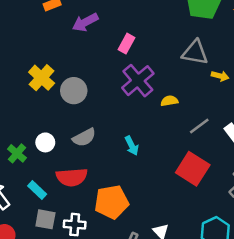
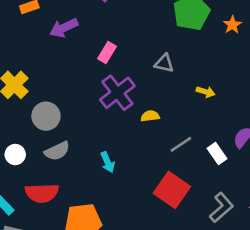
gray triangle: (195, 53) -> (164, 63), moved, size x0.7
gray circle: (74, 91) -> (46, 116), moved

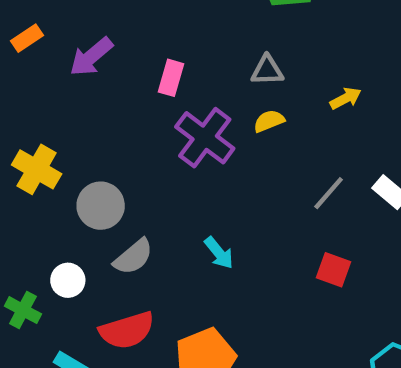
yellow arrow: (206, 92) -> (346, 98), turned -30
yellow semicircle: (150, 116) -> (269, 121), moved
red square: (172, 190) -> (334, 270), size x0.6

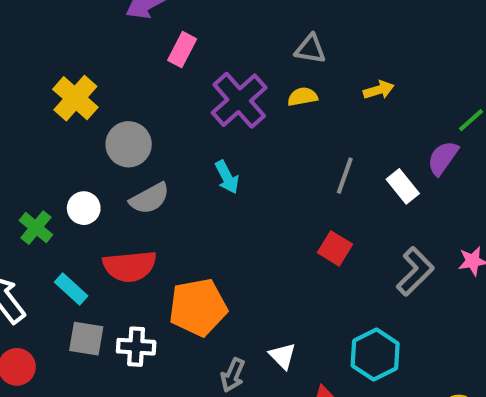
pink rectangle: (171, 78) -> (182, 50), moved
gray line: (329, 193) -> (345, 176), turned -33
cyan arrow: (219, 253) -> (227, 177), moved

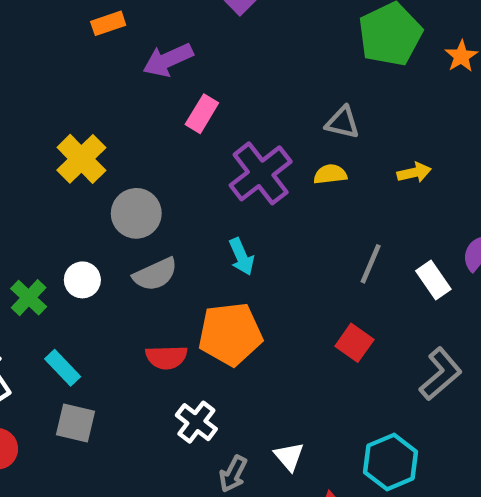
red semicircle: (130, 266) -> (166, 357), moved, size x0.7
orange pentagon: (198, 307) -> (230, 334), moved
white cross: (136, 347) -> (196, 422), moved, turned 30

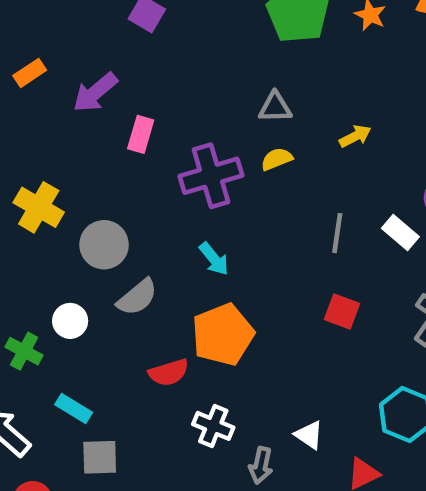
purple cross: (261, 173) -> (211, 176), turned 36

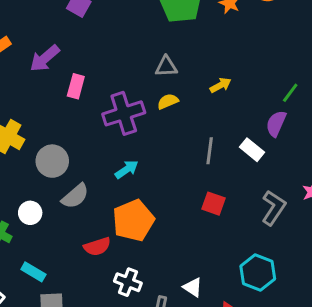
cyan arrow: (214, 259) -> (127, 169), turned -85

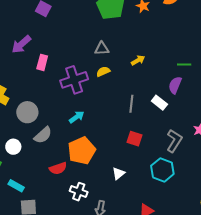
green line: (290, 93) -> (184, 65), turned 56
cyan hexagon: (258, 272) -> (162, 170), moved
white triangle: (193, 287) -> (118, 173), moved, turned 48

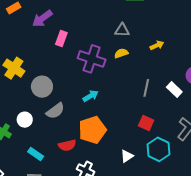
purple cross: (74, 80) -> (92, 59), turned 32
cyan hexagon: (162, 170) -> (159, 149), moved
cyan rectangle: (16, 186) -> (36, 154), moved

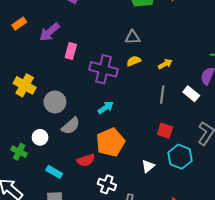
yellow arrow: (157, 45) -> (165, 64), moved

